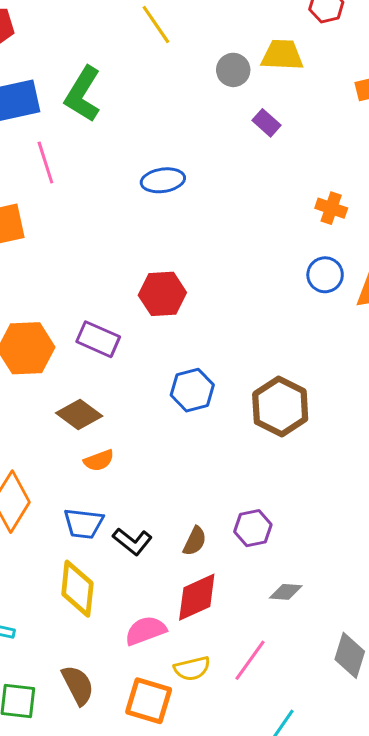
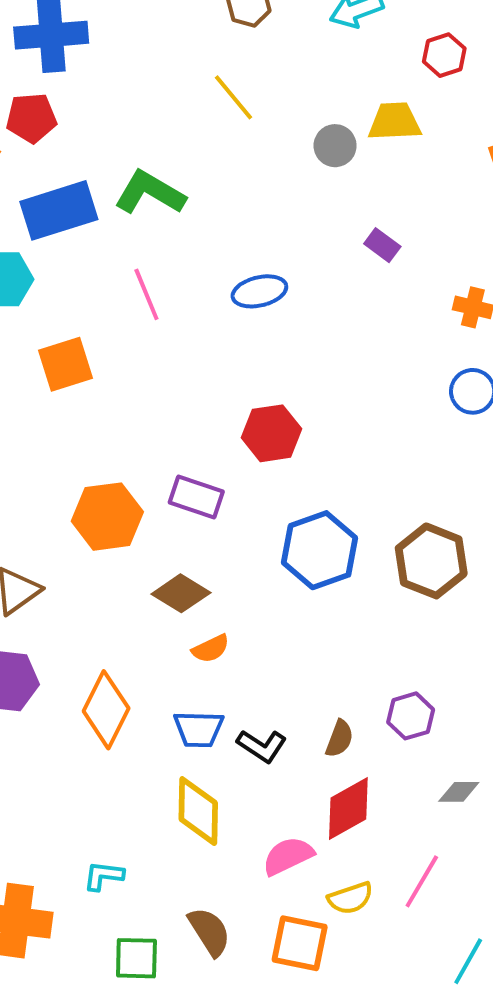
green L-shape: (83, 94) -> (150, 193), turned 94
purple rectangle: (267, 123) -> (382, 245), moved
pink line: (45, 163) -> (146, 294), moved
blue hexagon: (192, 390) -> (320, 550), size x1.4

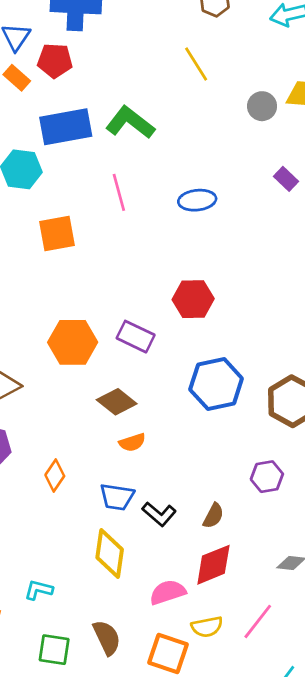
orange diamond: (106, 710) -> (55, 476), size x0.6
purple hexagon: (411, 716) -> (267, 477), moved

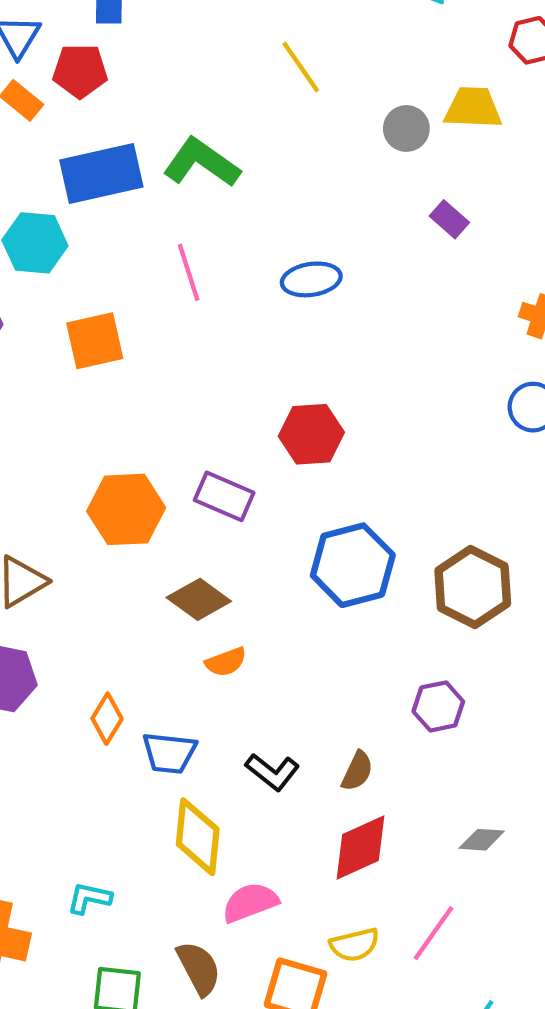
purple rectangle: (286, 179) -> (449, 219), moved
blue trapezoid: (117, 497) -> (169, 753), moved
pink semicircle: (168, 592) -> (250, 902), moved

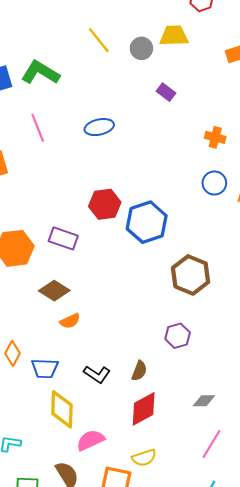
yellow line: (301, 67) -> (99, 40), moved
blue hexagon: (353, 565) -> (147, 222), moved
pink line: (433, 933) -> (212, 444), moved

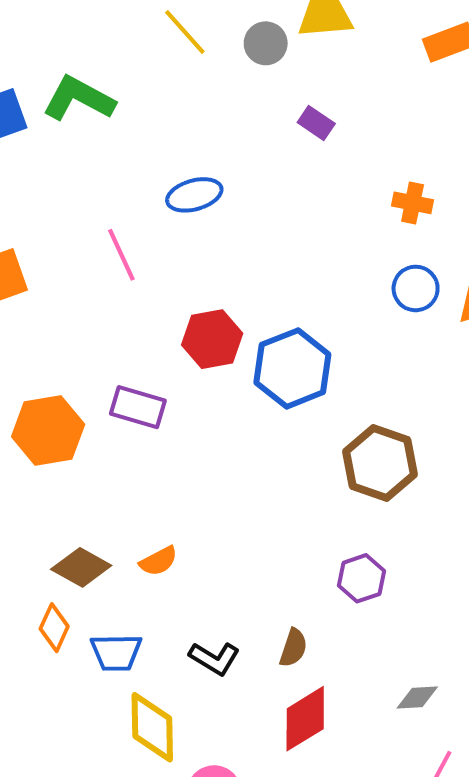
pink line: (38, 128) -> (121, 255), moved
brown diamond: (54, 291) -> (81, 567), moved

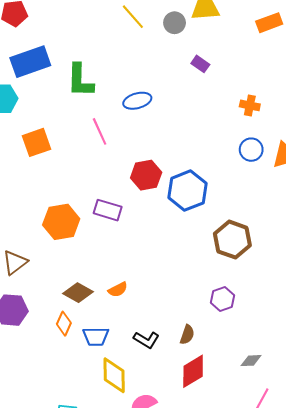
green L-shape: (79, 99) -> (80, 80), moved, turned -117

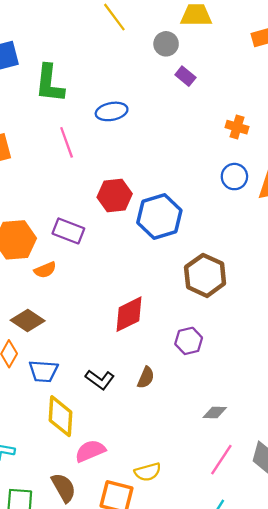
gray circle: (175, 23) -> (166, 44), moved
orange semicircle: (118, 290) -> (45, 270), moved
red diamond: (193, 371) -> (129, 314), moved

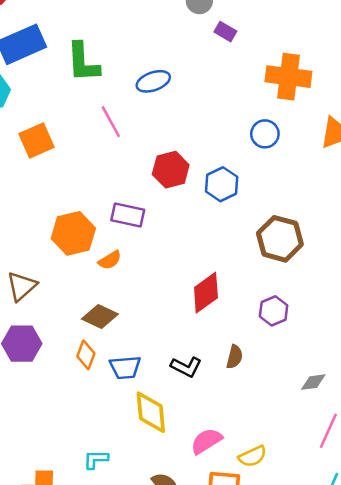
orange cross: (237, 127) -> (288, 77), size x1.8
blue circle: (234, 177) -> (265, 134), moved
blue hexagon: (159, 216) -> (222, 184), size x0.7
pink semicircle: (90, 451) -> (206, 441), moved

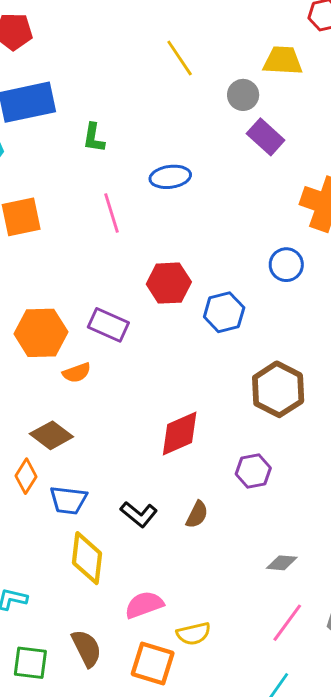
purple rectangle: (225, 32) -> (266, 137), size x1.4
green L-shape: (83, 62) -> (94, 138), size x0.6

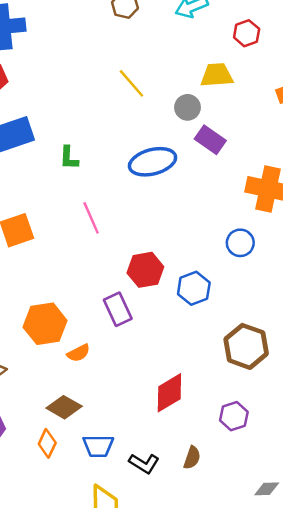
blue ellipse: (170, 177) -> (153, 162), moved, size x1.4
purple rectangle: (108, 325) -> (118, 309), moved, turned 48
blue trapezoid: (68, 500) -> (98, 446), moved

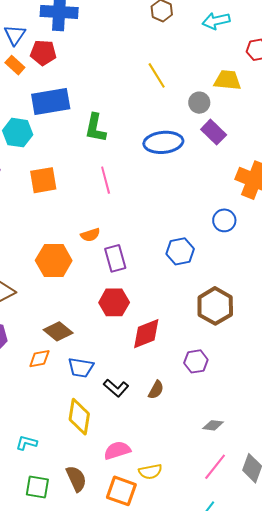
green L-shape: (69, 158) -> (95, 128), size x1.4
red hexagon: (145, 270) -> (114, 302), moved
orange semicircle: (78, 353) -> (90, 235), moved
orange diamond: (47, 443) -> (39, 359), turned 45

